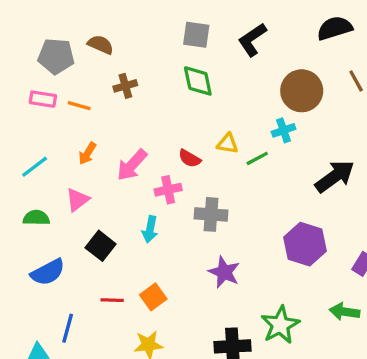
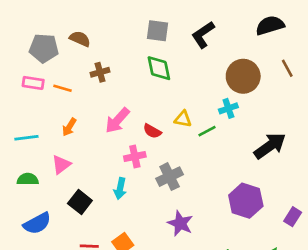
pink arrow: (132, 165) -> (117, 120), moved
cyan line: (35, 167) -> (26, 138), turned 30
gray cross: (211, 214) -> (170, 177), turned -30

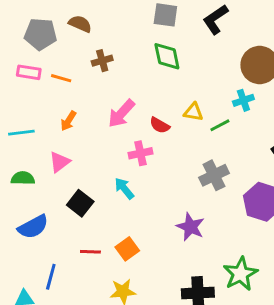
gray cross: (170, 177) -> (214, 175), moved
cyan arrow: (120, 189) -> (124, 189), turned 130

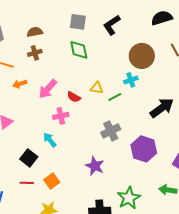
brown semicircle: (80, 24) -> (35, 32), moved, turned -35
orange arrow: (68, 121) -> (20, 84), moved, turned 40
black square: (80, 203) -> (29, 158), moved

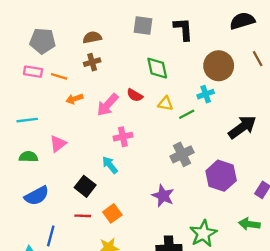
black L-shape: (112, 25) -> (183, 29), turned 120
green diamond: (79, 50) -> (157, 68), moved
red semicircle: (74, 97) -> (135, 95), moved

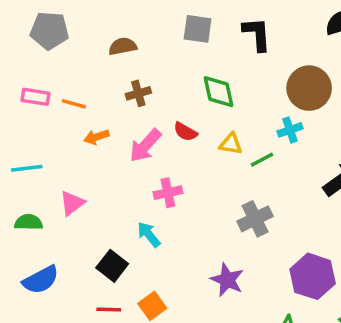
gray pentagon: (43, 41) -> (49, 31), moved
brown cross: (92, 62) -> (138, 93), moved
purple hexagon: (221, 176) -> (313, 276), moved

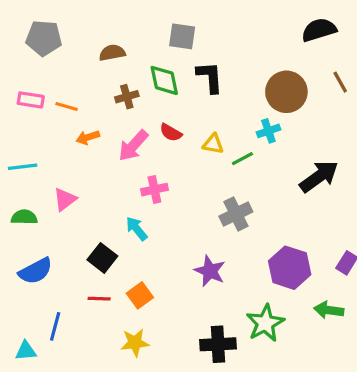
black L-shape: (257, 34) -> (210, 77), moved
green diamond: (218, 92) -> (164, 80), moved

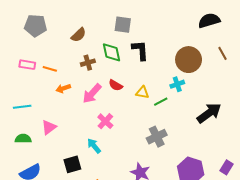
brown semicircle: (112, 53) -> (79, 35), turned 147
pink cross: (154, 190) -> (105, 121), turned -35
black square: (102, 258) -> (72, 164), turned 36

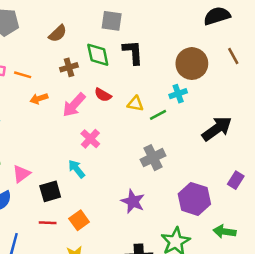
pink triangle: (49, 127) -> (21, 174), moved
purple rectangle: (227, 167) -> (236, 180), moved

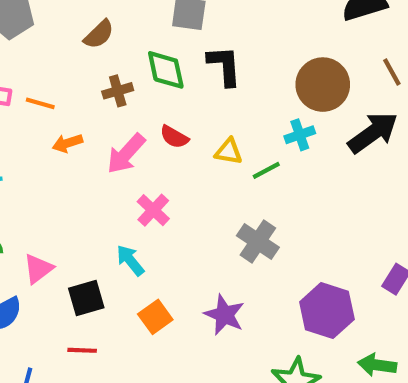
black arrow: (217, 129) -> (373, 133), moved
gray cross: (153, 158) -> (258, 242), turned -30
orange square: (79, 220) -> (155, 317), moved

